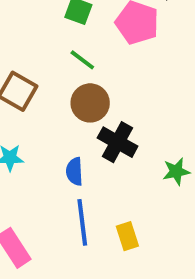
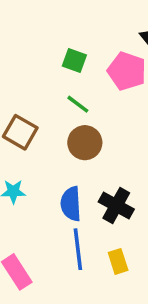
black cross: (118, 142) -> (116, 206), moved
blue semicircle: (74, 171) -> (71, 204), size x1.4

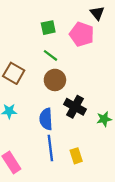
green square: (74, 61) -> (48, 28), turned -32
black cross: (116, 206) -> (75, 107), moved

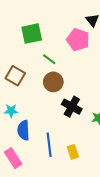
green square: (48, 28) -> (32, 34), moved, size x1.5
blue semicircle: (46, 119) -> (23, 130), moved

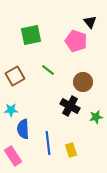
green line: (49, 59) -> (48, 70), moved
brown square: (15, 76) -> (15, 76), turned 30
brown circle: (53, 82) -> (83, 82), moved

